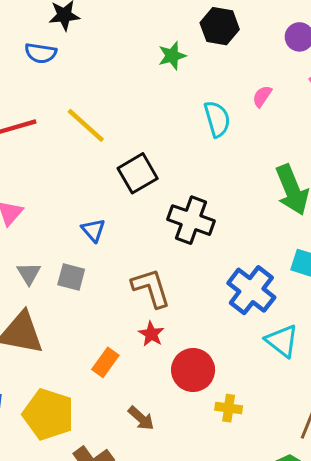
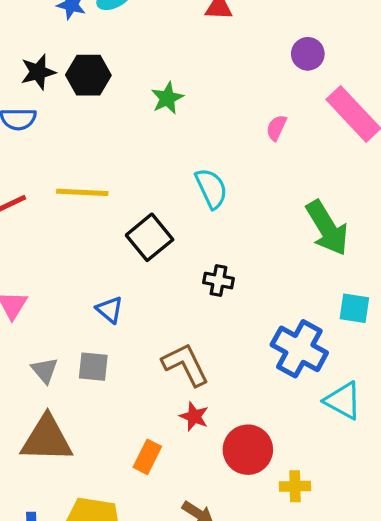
black hexagon: (220, 26) -> (88, 75), moved
cyan semicircle: (217, 119) -> (211, 188), moved
yellow line: (86, 125) -> (82, 192), turned -30
black cross: (191, 220) -> (218, 281), size x0.6

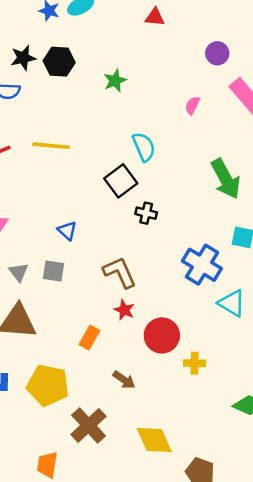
black square: (150, 237) -> (121, 181), moved

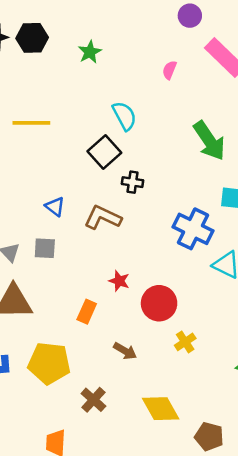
brown L-shape: (120, 272) -> (103, 217), moved, turned -36
yellow cross: (195, 363) -> (185, 342), moved, turned -30
brown cross: (89, 425) -> (93, 400), size x0.7

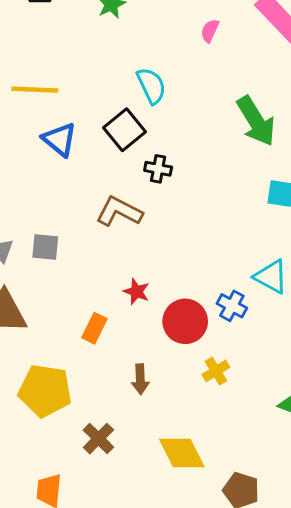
blue triangle: (55, 207) -> (60, 139), moved, size x1.4
blue cross: (193, 229) -> (232, 306), moved, size x0.6
brown arrow: (125, 351) -> (140, 379), turned 55

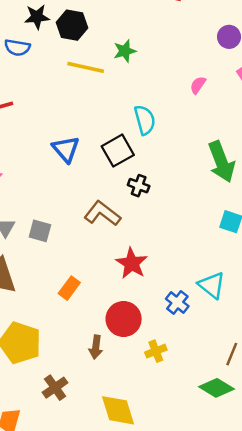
yellow line: (35, 90) -> (86, 67), moved
red star: (136, 292) -> (132, 263), moved, size x1.5
red circle: (185, 321) -> (124, 319), moved
orange rectangle: (94, 328) -> (69, 288), moved

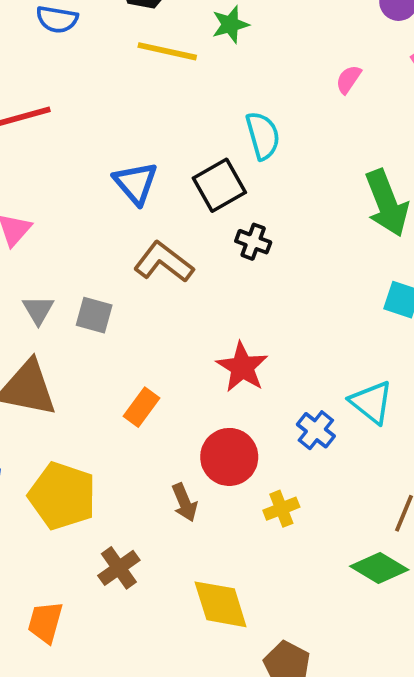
brown L-shape: (102, 213) -> (164, 262), moved
brown arrow: (96, 347) -> (185, 502), turned -30

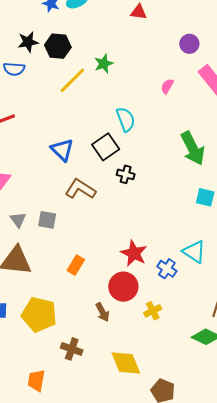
yellow line: (167, 51) -> (72, 80), turned -52
red star: (242, 367) -> (134, 253), moved
brown cross: (119, 568) -> (72, 349), turned -30

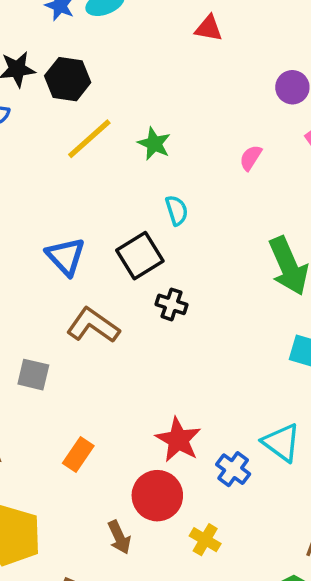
green star: (104, 64) -> (154, 144), moved, turned -30
cyan semicircle: (126, 119) -> (177, 210), size x0.7
yellow cross: (153, 311) -> (205, 540), turned -36

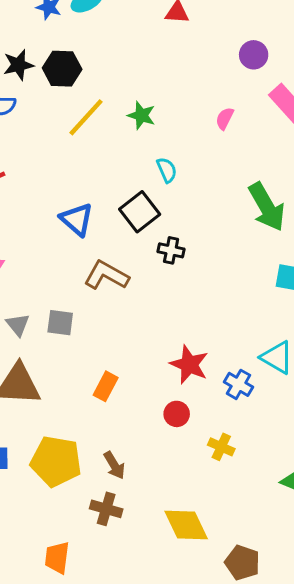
red circle: (157, 496) -> (177, 414), size x0.6
brown arrow: (119, 537) -> (114, 465), moved

